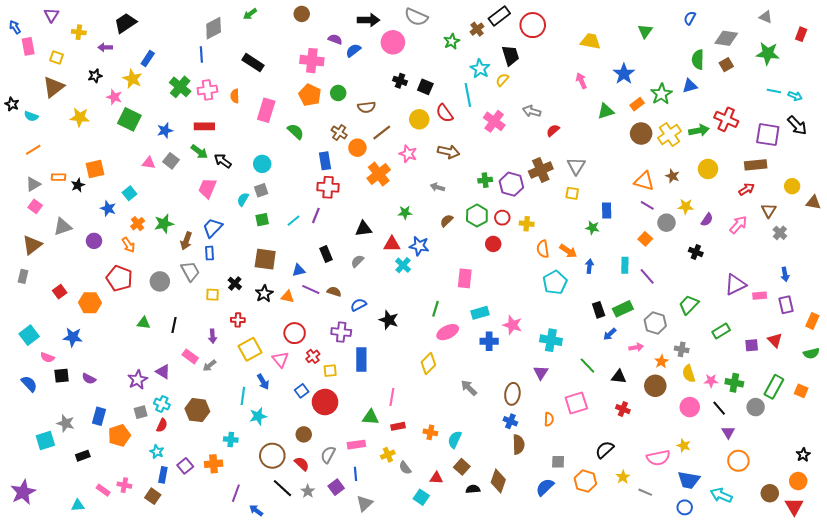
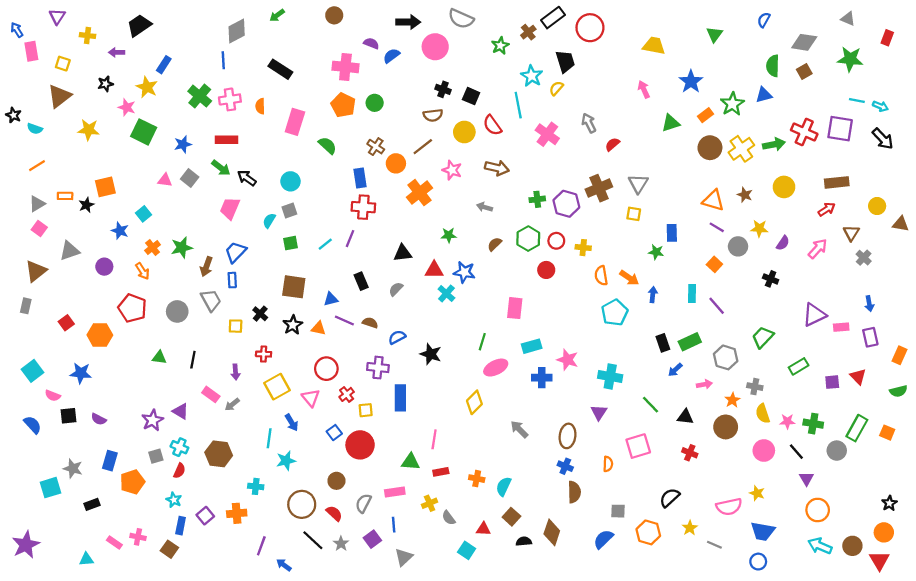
brown semicircle: (367, 107) -> (433, 115), moved
gray arrow: (532, 111) -> (589, 123), turned 48
purple square: (768, 135) -> (840, 129), moved
cyan arrow: (721, 495) -> (820, 546), moved

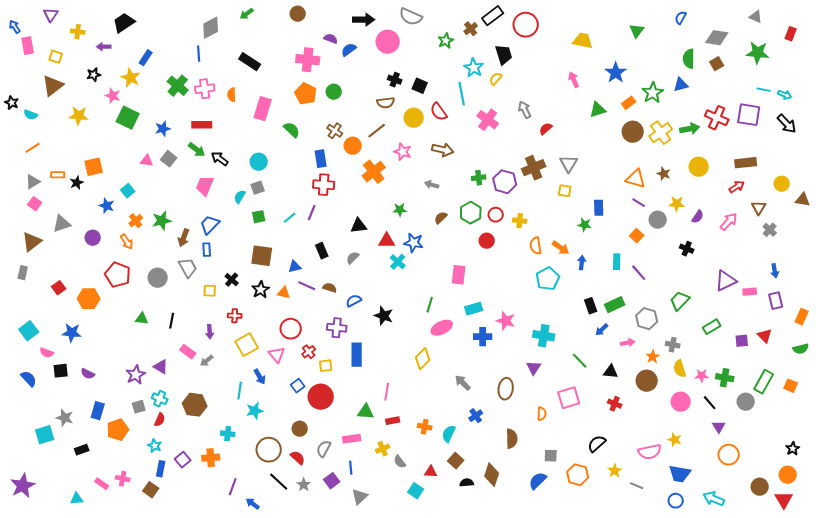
blue cross: (565, 466) -> (476, 416), moved, turned 32
cyan arrow: (820, 546) -> (714, 499), moved

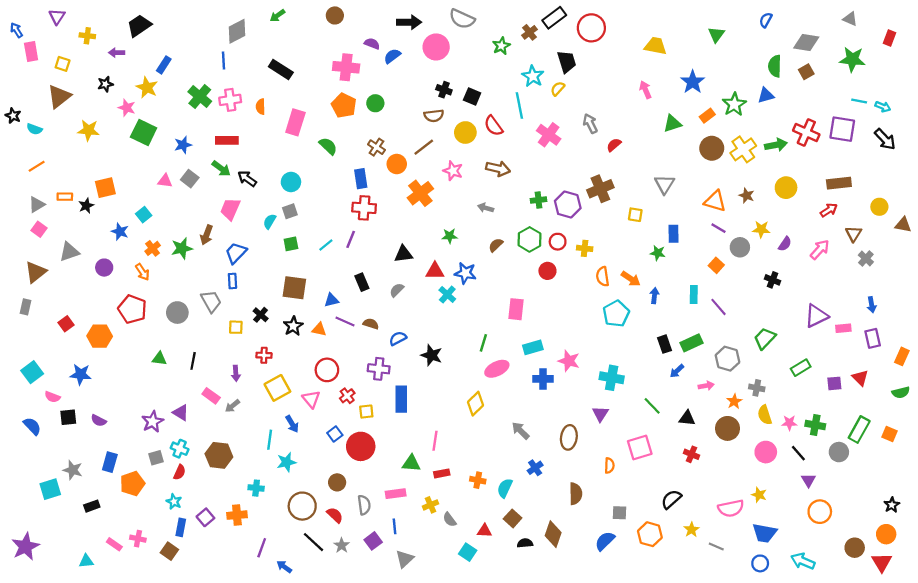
gray triangle: (569, 164) -> (664, 184), moved
brown arrow: (184, 238) -> (207, 235), moved
gray semicircle: (324, 449) -> (364, 505), turned 144

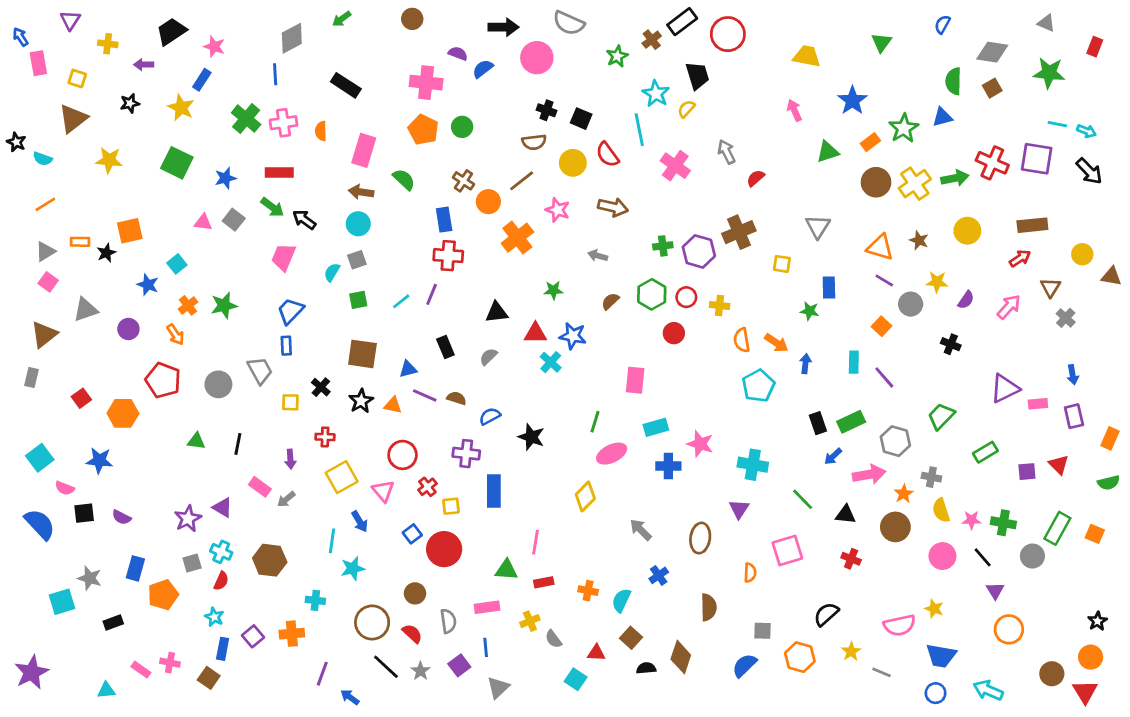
pink star: (127, 108) -> (214, 47), moved
brown arrow: (207, 235) -> (361, 192), moved, turned 78
pink arrow: (706, 386) -> (869, 474), size x1.6
blue semicircle: (32, 426) -> (40, 524), size x1.4

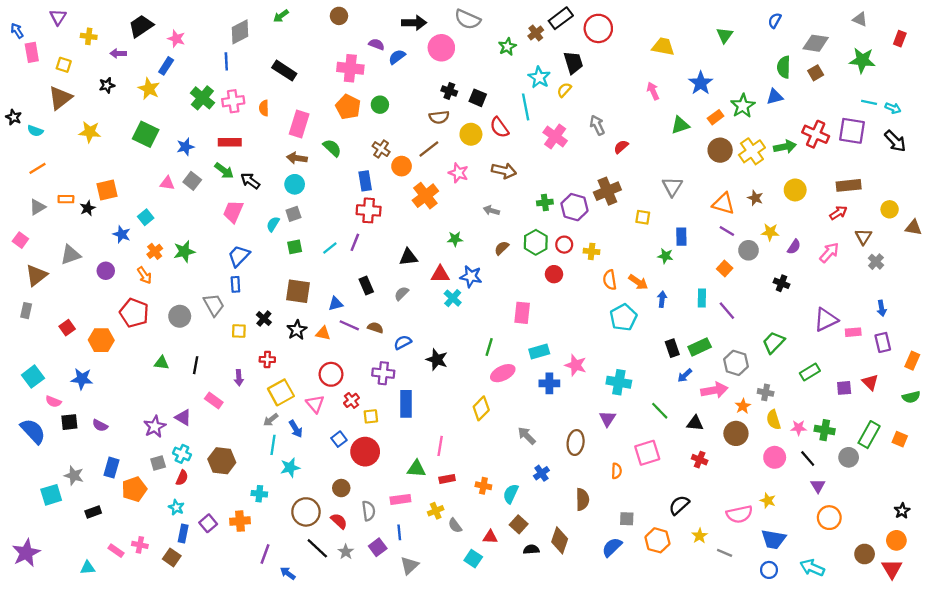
pink square: (48, 282) -> (20, 240), moved
gray arrow: (286, 499) -> (271, 420), moved

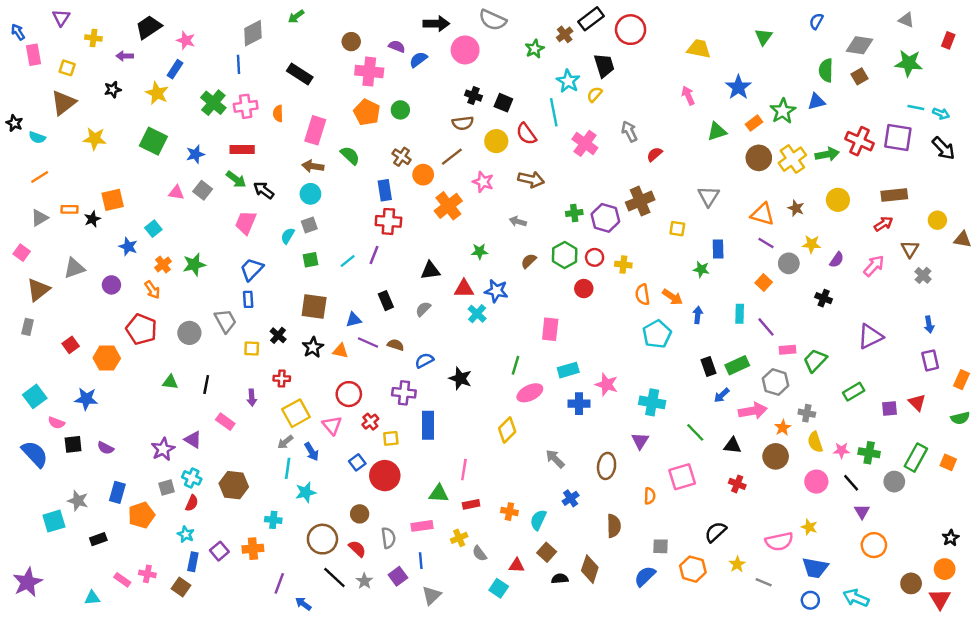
brown circle: (339, 16) -> (351, 42), moved
pink rectangle: (853, 332) -> (788, 350), moved

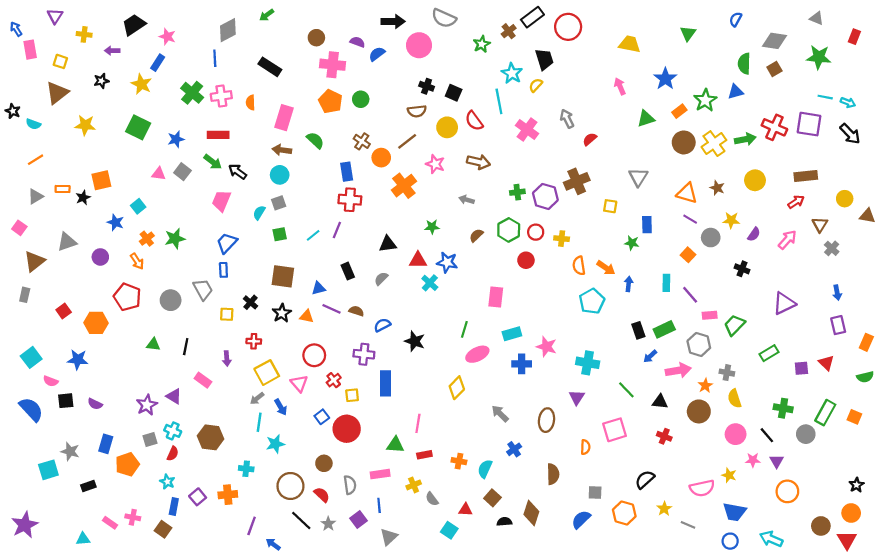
pink star: (842, 450) -> (753, 460), moved

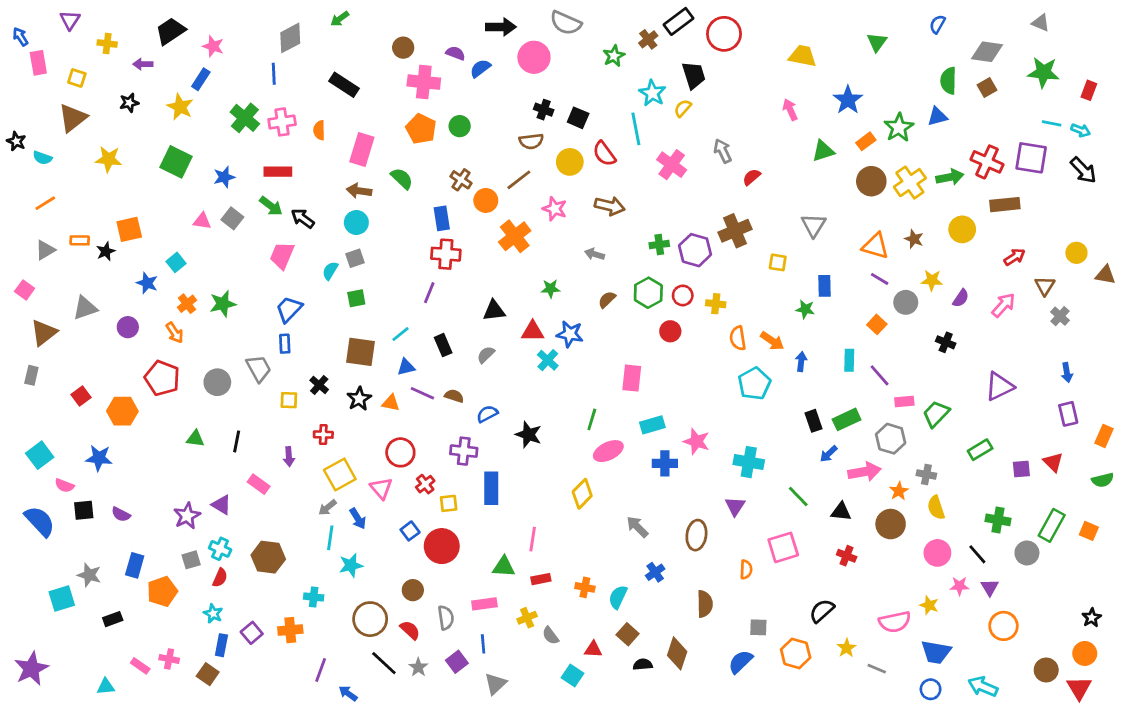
red rectangle: (854, 37) -> (1089, 90), moved
brown rectangle: (806, 176) -> (1005, 205), moved
cyan line: (313, 235) -> (400, 334), moved

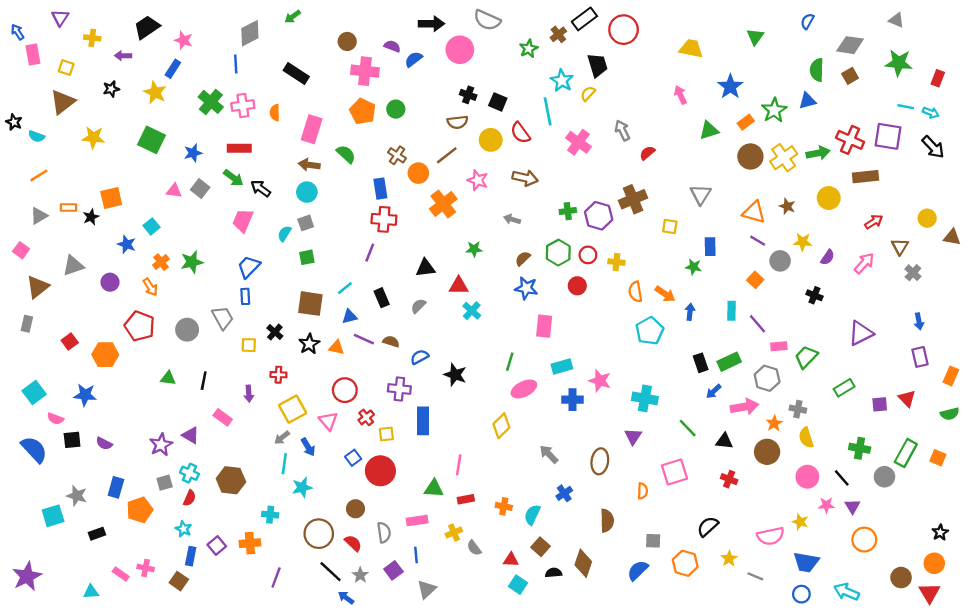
blue star: (570, 334) -> (526, 288), moved
cyan square: (573, 676) -> (518, 585), moved
blue arrow: (348, 693) -> (346, 598), moved

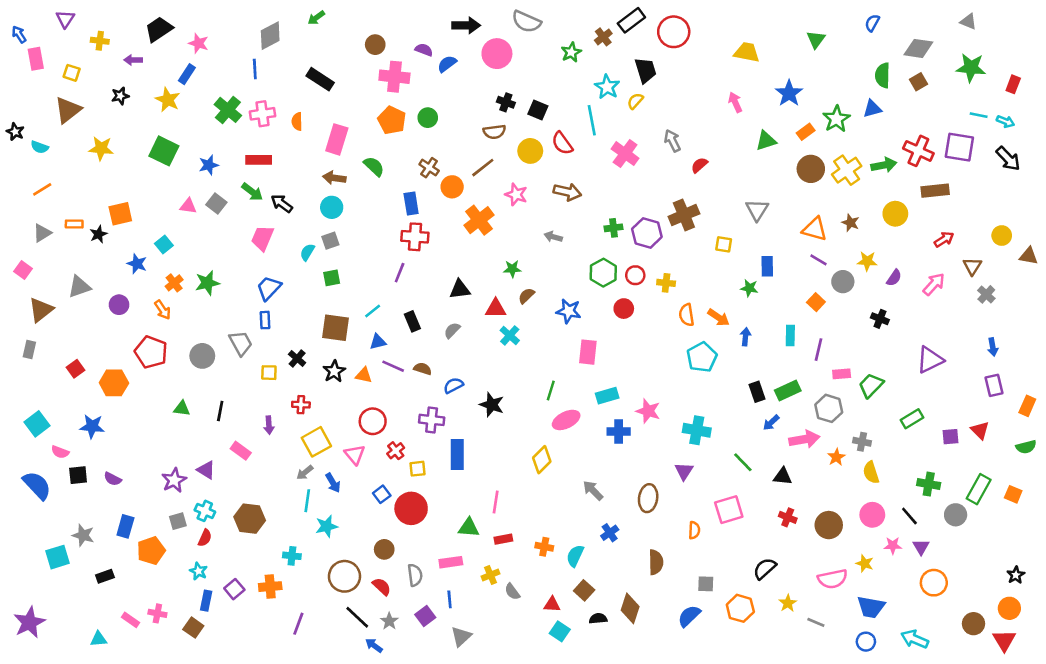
brown semicircle: (523, 258) -> (526, 296), moved
purple line: (758, 324) -> (818, 350), turned 54
brown circle: (767, 452) -> (829, 525), moved

